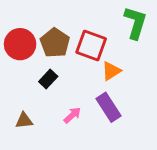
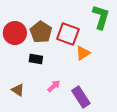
black rectangle: (48, 79) -> (36, 59), turned 56
purple rectangle: (109, 107) -> (81, 97), moved
brown triangle: (24, 121) -> (18, 90), turned 40

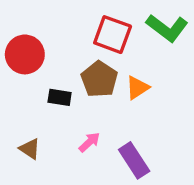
green L-shape: (101, 17) -> (167, 28), turned 110
brown pentagon: (41, 32) -> (99, 79), moved
red square: (68, 34) -> (113, 35), moved

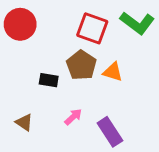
red circle: (25, 54) -> (20, 24), moved
orange triangle: (137, 88) -> (113, 72), turned 50

